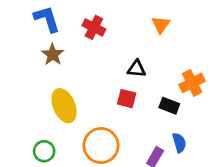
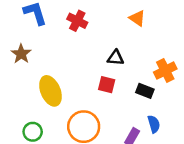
orange triangle: (161, 25) -> (137, 18), turned -30
brown star: (53, 54) -> (21, 54), moved

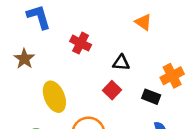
red cross: (77, 21) -> (81, 43), moved
red square: (107, 85) -> (112, 90), turned 30

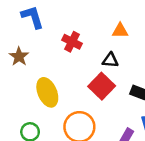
orange triangle: (143, 22) -> (120, 31), moved, turned -35
red square: (112, 90) -> (102, 86), size x1.5

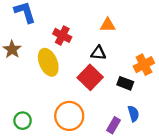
yellow ellipse: (47, 92) -> (48, 62), moved

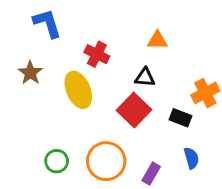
green circle: (23, 121) -> (57, 161), moved
purple rectangle: (114, 125) -> (151, 174), moved

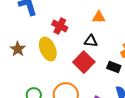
brown star: (30, 73) -> (18, 49), moved

